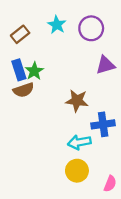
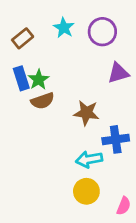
brown semicircle: (24, 90) -> (43, 101), moved

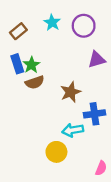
brown star: (86, 113) -> (71, 92), turned -30
yellow circle: (86, 191) -> (56, 152), moved

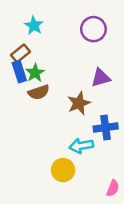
cyan star: (52, 22) -> (34, 25), moved
brown rectangle: (18, 31) -> (21, 53), moved
purple triangle: (97, 59) -> (101, 78), moved

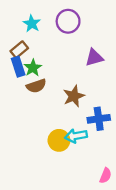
purple circle: (93, 29) -> (68, 21), moved
purple triangle: (101, 78) -> (94, 58), moved
yellow circle: (63, 170) -> (59, 140), moved

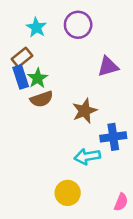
yellow circle: (59, 140) -> (68, 193), moved

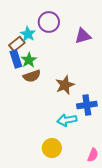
purple circle: (78, 25) -> (49, 22), moved
cyan star: (36, 27) -> (28, 34), moved
purple triangle: (108, 66) -> (83, 36), moved

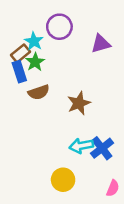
green star: (29, 60) -> (35, 62), moved
blue cross: (87, 105) -> (102, 148), moved, turned -30

